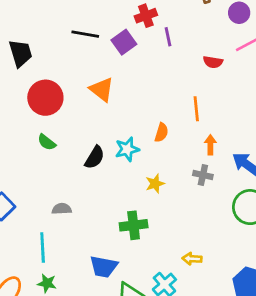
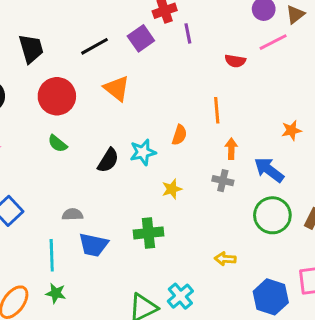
black line: (85, 34) -> (94, 46), moved, turned -40
yellow arrow: (192, 259) -> (225, 259), moved
blue trapezoid: (104, 267) -> (93, 245), moved

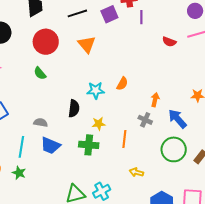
orange line: (217, 110) -> (124, 139), moved
black semicircle: (108, 160) -> (74, 108), moved, turned -36
yellow star: (172, 189) -> (99, 124), moved

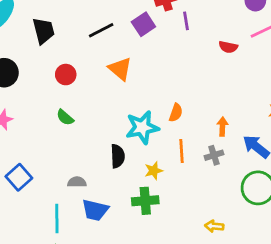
red circle: (46, 42) -> (66, 75), size x0.6
cyan star: (96, 90) -> (142, 127), size x1.4
gray cross: (145, 120) -> (214, 155), turned -32
orange line: (124, 139) -> (182, 151), moved

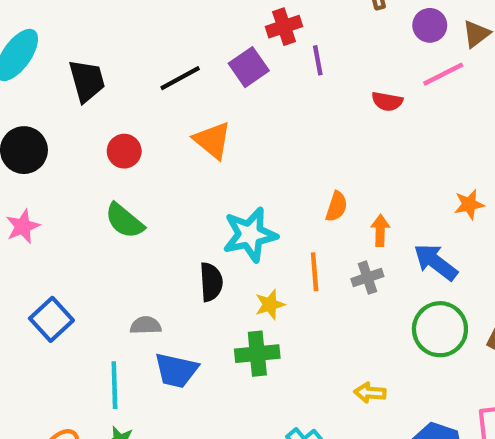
orange semicircle: (176, 113) -> (336, 207), moved
green semicircle: (65, 117) -> (124, 221), size x1.4

